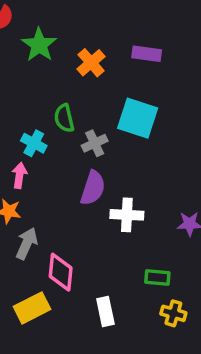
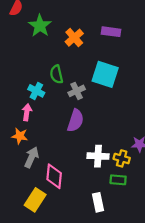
white cross: (127, 215) -> (98, 156), moved
yellow rectangle: (32, 308) -> (35, 200), turned -30
white rectangle: (105, 312) -> (98, 202), moved
yellow cross: (173, 313) -> (122, 158), moved

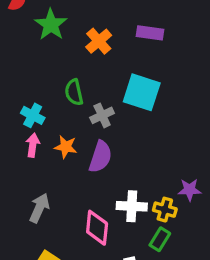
cyan cross: (36, 91) -> (33, 115), moved
orange star: (20, 136) -> (66, 147), moved
pink diamond: (54, 176) -> (97, 228), moved
green rectangle: (118, 180) -> (160, 239), turned -63

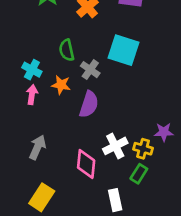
gray cross: (102, 115) -> (90, 70), turned -30
orange star: (66, 147) -> (61, 85), moved
white cross: (132, 206) -> (115, 146), turned -30

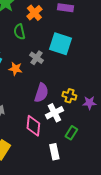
green semicircle: (67, 50) -> (19, 32), moved
purple semicircle: (89, 104) -> (41, 93), moved
yellow cross: (143, 149) -> (69, 96), moved

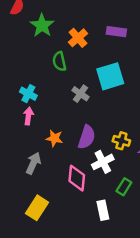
cyan square: (60, 44) -> (110, 76), turned -35
orange star: (15, 69) -> (54, 138), moved

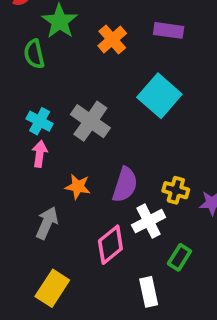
green semicircle: (59, 61) -> (34, 54), moved
cyan square: (110, 76) -> (159, 96), turned -32
gray cross: (80, 94) -> (90, 121), moved, size x1.5
pink diamond: (77, 178) -> (110, 245), turned 45

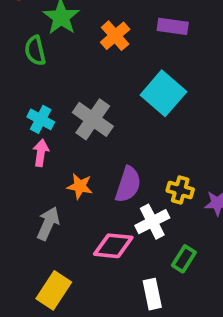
pink diamond: (110, 245) -> (113, 246), turned 45

